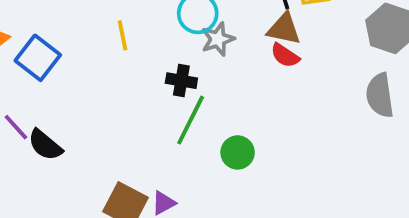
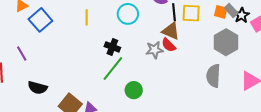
gray star: (218, 39) -> (155, 50), moved
black semicircle: (45, 145) -> (38, 88), moved, turned -36

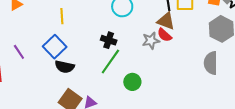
yellow line: (87, 17) -> (62, 16), moved
blue square: (40, 20) -> (55, 47), moved
black semicircle: (38, 88) -> (65, 67), moved

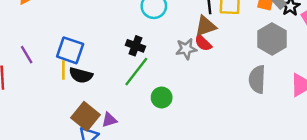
yellow line: (62, 16) -> (63, 70), moved
brown triangle: (166, 21) -> (206, 26), turned -42
blue square: (55, 47) -> (70, 50), turned -30

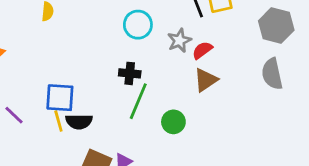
brown triangle: (206, 26) -> (206, 80), moved
red semicircle: (203, 43) -> (202, 50), turned 114
gray star: (186, 49) -> (179, 40), moved

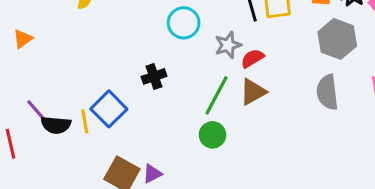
black cross: (130, 73) -> (154, 76), moved, turned -30
blue square: (60, 98) -> (109, 109), moved, turned 36
green line: (138, 101) -> (216, 95), moved
black semicircle: (79, 122) -> (56, 125), moved

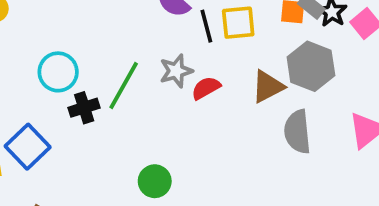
cyan circle: (184, 23) -> (58, 72), moved
brown triangle: (253, 92) -> (268, 87), moved
green line: (216, 95) -> (124, 85), moved

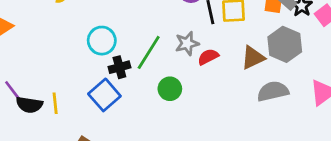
gray semicircle: (297, 132) -> (273, 91), turned 80
blue square: (28, 147) -> (104, 95), moved
green circle: (155, 181) -> (170, 89), moved

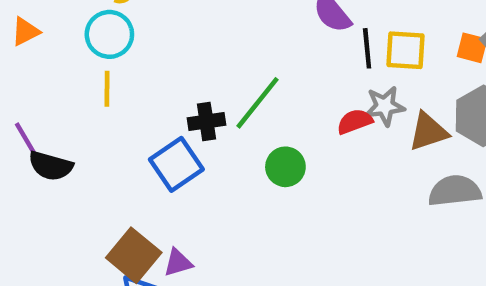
cyan circle: (102, 41) -> (109, 34), moved
gray star: (187, 44) -> (385, 106), moved
yellow line: (55, 103) -> (107, 89), moved

